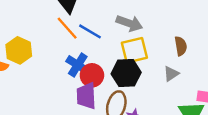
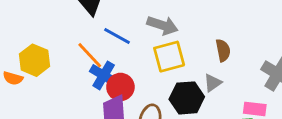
orange line: (67, 28) -> (90, 55), moved
black hexagon: (126, 73) -> (187, 98), moved

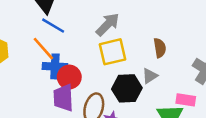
gray arrow: (163, 25) -> (108, 24), turned -65
blue line: (117, 36) -> (53, 26), moved
blue cross: (104, 75) -> (55, 66), turned -30

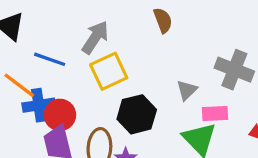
blue line: (53, 26) -> (50, 59), moved
brown semicircle: (160, 48) -> (163, 20), moved
gray triangle: (150, 76) -> (187, 90), moved

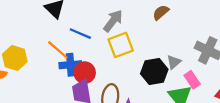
brown semicircle: (163, 20) -> (161, 12), turned -114
black hexagon: (137, 114) -> (154, 72), moved
pink rectangle: (215, 114) -> (192, 80), turned 54

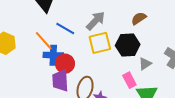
black hexagon: (154, 72) -> (128, 45), moved
pink rectangle: (192, 80) -> (129, 80), moved

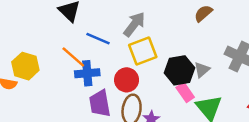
brown semicircle: (139, 18) -> (203, 13), moved
black hexagon: (128, 45) -> (179, 70), moved
red circle: (65, 64) -> (127, 80), moved

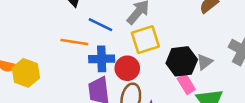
orange line: (73, 57) -> (74, 42), turned -35
yellow hexagon: (25, 66) -> (26, 73), moved
blue cross: (87, 73) -> (102, 59), moved

